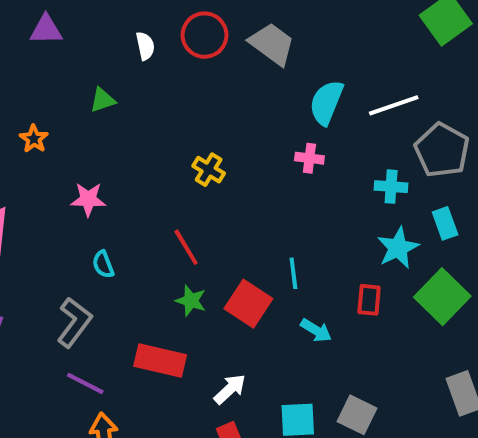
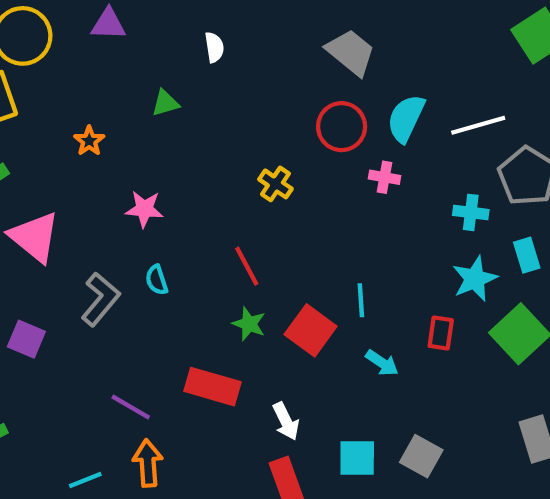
red circle: (205, 35) -> (342, 127), moved
gray L-shape: (74, 322) -> (100, 299), moved
white arrow: (230, 389) -> (286, 421), turned 104

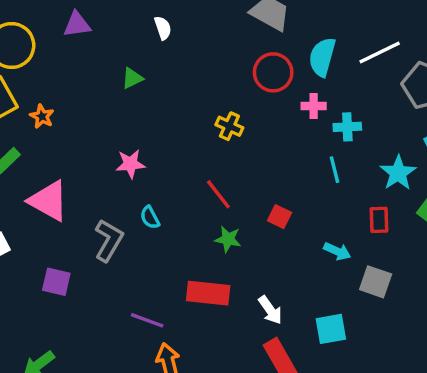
orange star: (89, 141) -> (42, 116), moved
cyan cross: (471, 212) -> (347, 127), moved
cyan line: (361, 300) -> (334, 170), moved
red square: (311, 330) -> (279, 217), moved, size x0.6
gray square: (421, 456) -> (376, 282), moved

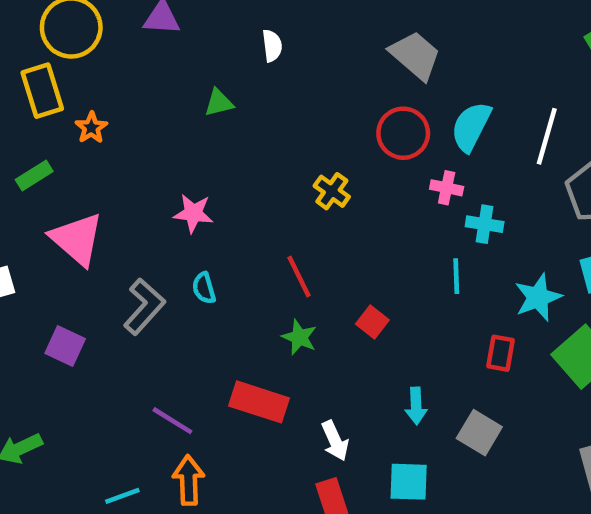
white line: (380, 52) -> (547, 136), turned -60
cyan arrow: (337, 251) -> (416, 406), moved, turned 52

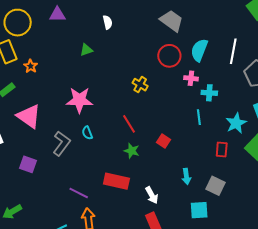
pink star: (193, 213) -> (79, 100), size x1.5
cyan square: (409, 482) -> (199, 210), moved

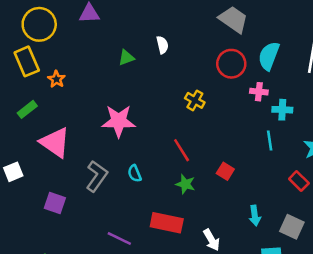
white semicircle: (108, 22) -> (162, 45), moved
cyan semicircle: (87, 133) -> (135, 173), moved
red rectangle: (222, 150) -> (299, 181), turned -49

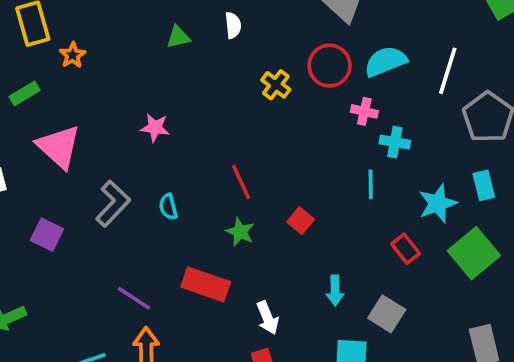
cyan semicircle: (269, 56) -> (386, 61), turned 40
yellow cross: (195, 100) -> (276, 85), moved
pink star: (119, 121) -> (155, 128), size x0.6

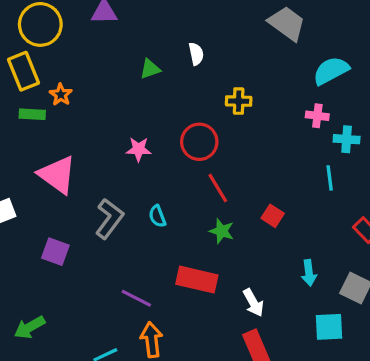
red circle: (330, 66) -> (199, 142), moved
yellow cross: (276, 85) -> (239, 101), turned -30
green rectangle: (25, 93) -> (32, 114), moved, turned 40

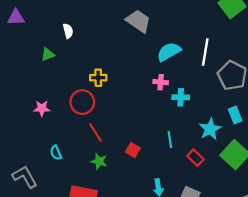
white semicircle: (196, 54) -> (68, 31), moved
yellow cross: (239, 101) -> (98, 78), moved
cyan line: (330, 178) -> (170, 140), moved
gray L-shape: (109, 219) -> (25, 177), moved, turned -65

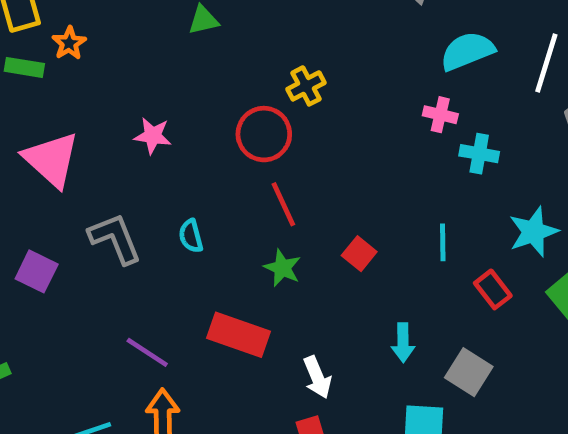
yellow cross: (98, 78) -> (306, 86), turned -35
pink star: (42, 108) -> (153, 136), moved
gray L-shape: (25, 177) -> (115, 239), moved

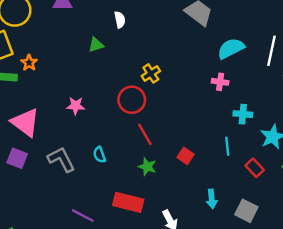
cyan cross: (479, 154) -> (243, 114), moved
purple square: (37, 271) -> (17, 158), moved

